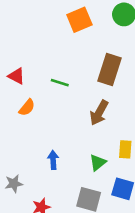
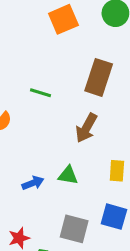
blue arrow: (53, 160) -> (33, 183), turned 72
green triangle: (98, 163) -> (68, 175), moved, turned 48

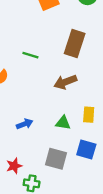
brown arrow: (86, 128) -> (65, 82), turned 40
green triangle: (68, 175) -> (63, 123), moved

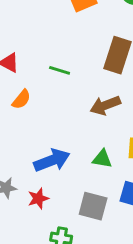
blue arrow: (25, 124) -> (52, 160), size x1.6
red star: (14, 166) -> (38, 198), moved

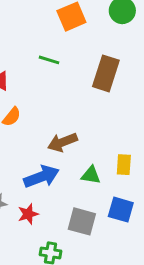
green line: (60, 70) -> (49, 60), moved
brown arrow: (105, 105) -> (62, 142), moved

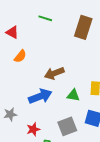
red star: (28, 214) -> (33, 129), moved
gray square: (82, 221) -> (67, 126), turned -36

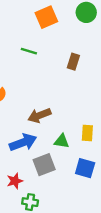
brown rectangle: (83, 27) -> (73, 62), size x0.6
gray square: (67, 126) -> (44, 165), moved

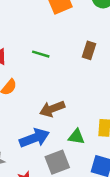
green line: (29, 51) -> (41, 54), moved

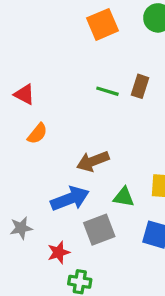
green line: (41, 54) -> (107, 91), moved

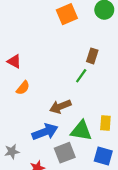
green line: (107, 91) -> (81, 76), moved, turned -72
green triangle: (124, 197) -> (81, 131), size x1.5

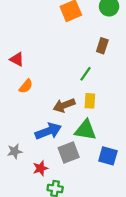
brown rectangle: (92, 56) -> (102, 46), moved
yellow rectangle: (105, 123) -> (90, 101), moved

